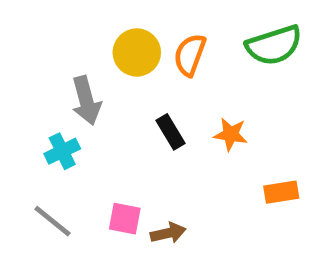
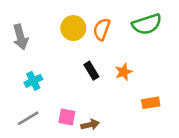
gray arrow: (86, 101) -> (20, 37), moved
orange star: (231, 134) -> (124, 72), turned -30
gray line: (53, 221) -> (28, 118), turned -70

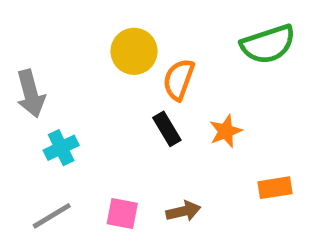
orange semicircle: (102, 29) -> (179, 80), moved
gray arrow: (20, 37) -> (31, 94), moved
brown arrow: (90, 125) -> (183, 211), moved

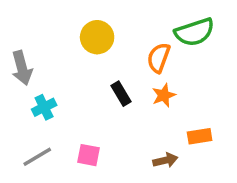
orange semicircle: (179, 80) -> (159, 58), moved
brown arrow: (183, 211) -> (165, 160), moved

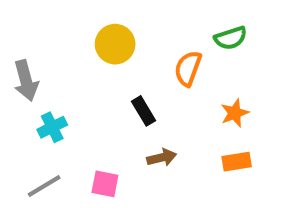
green semicircle: (194, 32) -> (231, 38), size x0.7
orange star: (164, 95) -> (235, 113), moved
brown arrow: (165, 160) -> (162, 158), moved

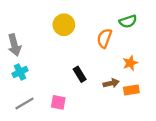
black rectangle: (143, 111) -> (80, 74), moved
cyan cross: (52, 127) -> (20, 72), moved
brown arrow: (162, 158) -> (111, 83), moved

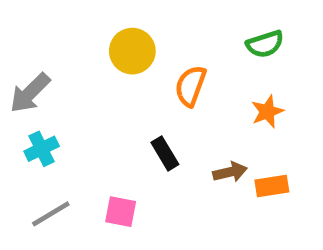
orange semicircle: (104, 38) -> (190, 86), moved
gray arrow: (14, 45) -> (30, 93), turned 60
orange star: (130, 63) -> (267, 112), moved

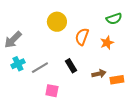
orange star: (267, 112) -> (107, 43), moved
gray line: (51, 214) -> (40, 68), moved

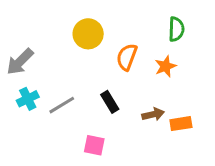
green semicircle: (114, 19) -> (176, 29), turned -70
pink square: (52, 91) -> (94, 145), moved

